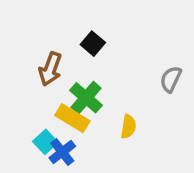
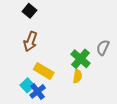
black square: (93, 44) -> (29, 11), moved
green cross: (86, 98) -> (80, 59), moved

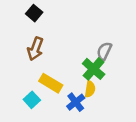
gray semicircle: (103, 48) -> (104, 51), moved
blue cross: (38, 91) -> (76, 102), moved

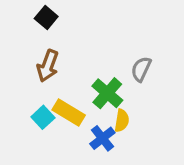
green cross: (94, 69) -> (107, 93), moved
cyan square: (32, 100) -> (43, 117), moved

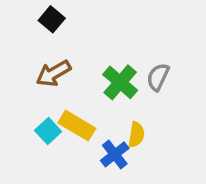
brown arrow: (48, 66) -> (53, 73), turned 40
green cross: (107, 93) -> (120, 82), moved

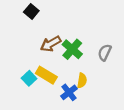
brown arrow: (53, 73) -> (51, 44), moved
gray semicircle: (158, 77) -> (105, 52), moved

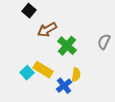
brown arrow: (51, 44) -> (47, 30), moved
gray semicircle: (105, 52) -> (104, 42), moved

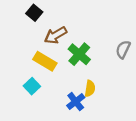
yellow rectangle: (43, 70) -> (45, 61), moved

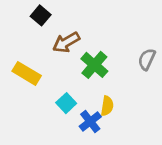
yellow rectangle: (45, 61) -> (27, 73), moved
cyan square: (32, 86) -> (66, 103), moved

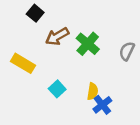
green cross: (94, 65) -> (88, 44), moved
blue cross: (90, 121) -> (102, 105), moved

